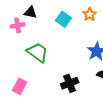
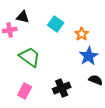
orange star: (90, 14) -> (82, 34), moved
pink rectangle: (20, 86) -> (25, 91), moved

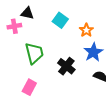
green trapezoid: (30, 57) -> (34, 53), turned 40
black cross: (62, 88) -> (66, 66), moved, turned -30

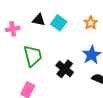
black triangle: (27, 13) -> (39, 20), moved
orange star: (86, 30) -> (91, 23), moved

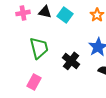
pink cross: (13, 29) -> (23, 13), moved

